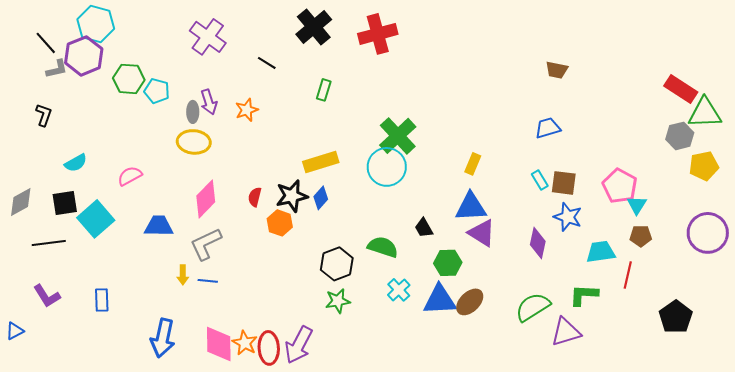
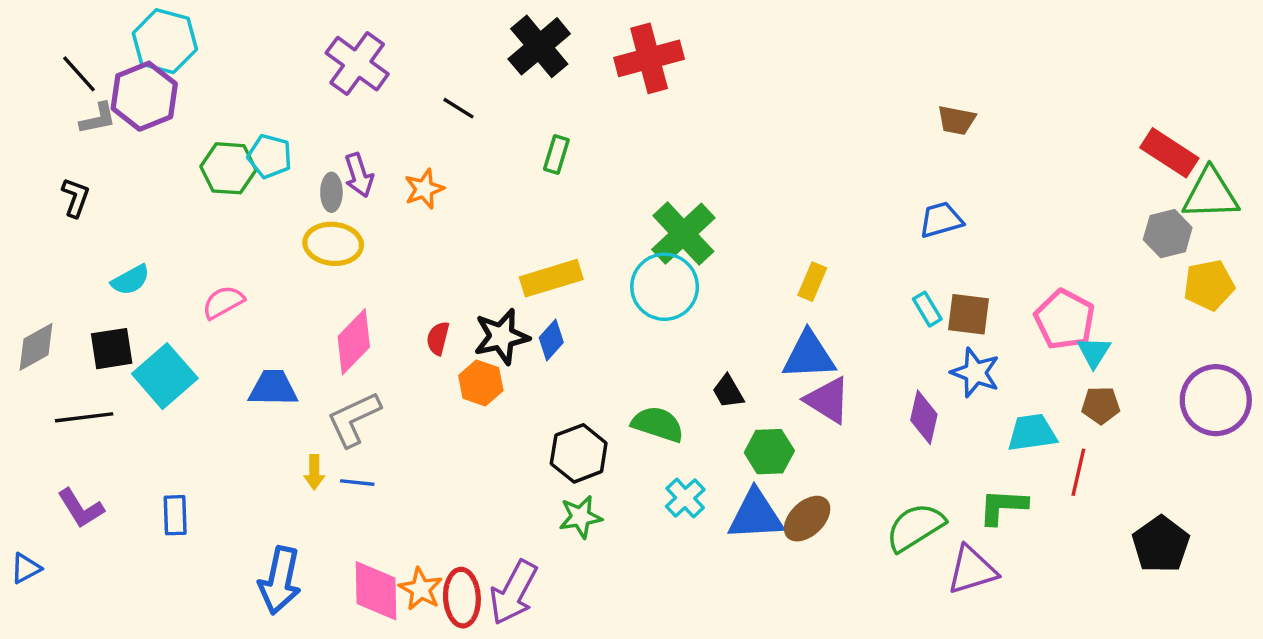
green hexagon: (129, 79) -> (228, 168), moved

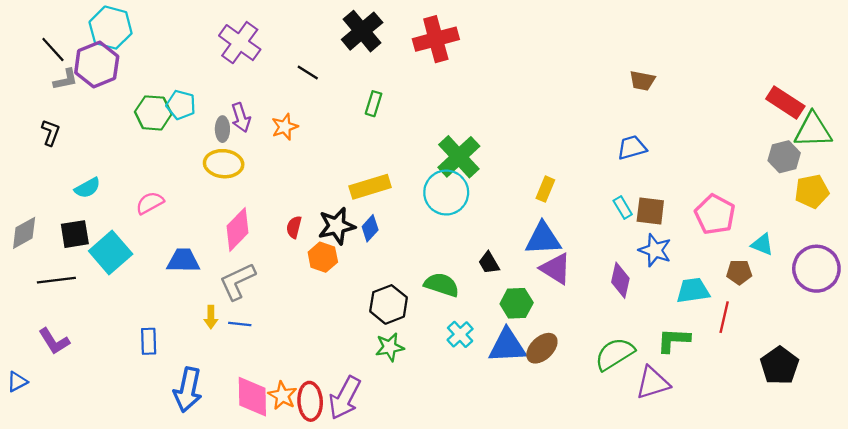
cyan triangle: (1094, 352) -> (762, 244), moved, turned -40
blue rectangle: (175, 515) -> (149, 341), moved

